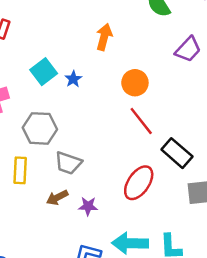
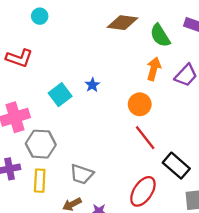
orange arrow: (104, 37) -> (154, 69), moved
blue star: (73, 79) -> (92, 85), moved
gray hexagon: (40, 128) -> (41, 144), moved

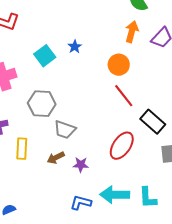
gray hexagon: (41, 144) -> (42, 104), moved
yellow rectangle: (40, 181) -> (22, 149), moved

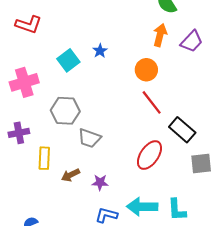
brown arrow: (56, 158) -> (71, 175), moved
purple star: (81, 165) -> (100, 182), moved

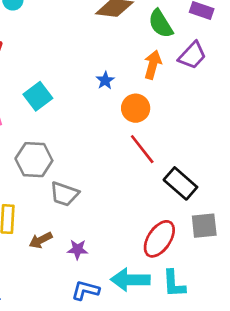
purple trapezoid: (192, 41) -> (192, 55), moved
blue star: (100, 51) -> (105, 80), moved
red ellipse: (149, 155) -> (159, 239), moved

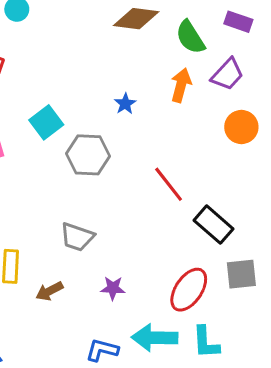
orange circle: (136, 108) -> (241, 127), moved
gray hexagon: (34, 160) -> (88, 155), moved
purple star: (78, 249) -> (113, 288), moved

